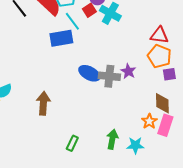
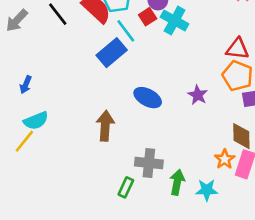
blue rectangle: (61, 38) -> (112, 53), turned -30
gray cross: (109, 76) -> (149, 163), moved
brown arrow: (43, 103) -> (105, 126), moved

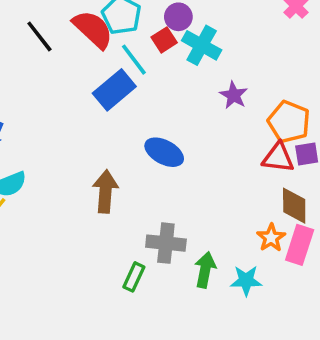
red triangle: (237, 49) -> (278, 158), moved
purple star: (198, 95) -> (234, 95), moved

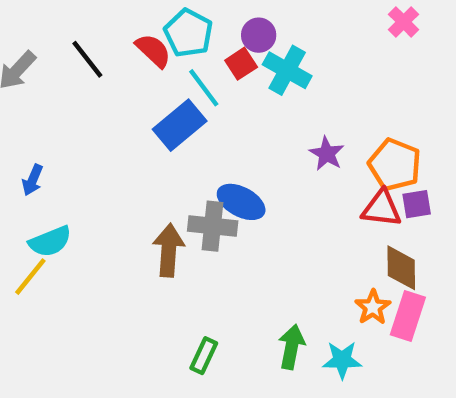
red semicircle: (93, 29) -> (153, 50), size x0.7
purple star: (234, 95) -> (327, 154), moved
gray cross: (166, 243) -> (213, 226), moved

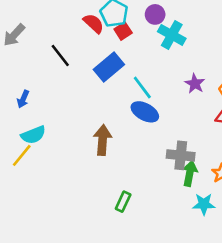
black line: (87, 59) -> (60, 55), moved
red square: (241, 64) -> (123, 31), moved
cyan line: (204, 88) -> (142, 88), moved
gray cross: (213, 226) -> (181, 155), moved
green arrow: (292, 347) -> (190, 173), moved

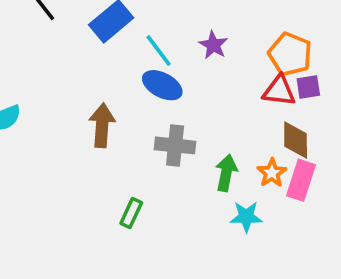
purple star: (195, 84) -> (213, 45), moved
gray cross: (181, 155) -> (175, 145), moved

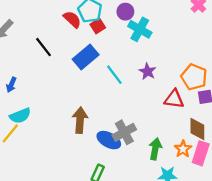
blue ellipse: (162, 85) -> (109, 140), moved
red triangle: (279, 91) -> (174, 99), moved
gray cross: (175, 145) -> (124, 132), turned -35

